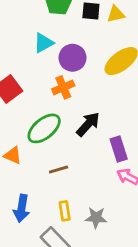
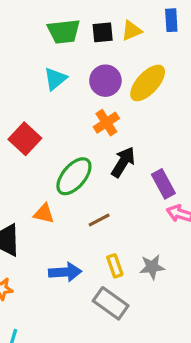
purple circle: (73, 58) -> (105, 81), moved
orange cross: (63, 87) -> (106, 123), moved
blue arrow: (22, 208) -> (65, 272), turned -92

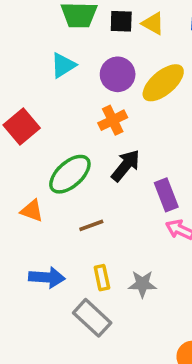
yellow triangle: (132, 31) -> (153, 23), turned 45

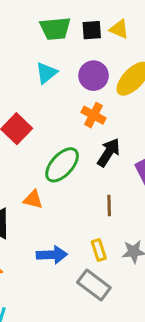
orange cross: (113, 120) -> (94, 115), turned -30
brown line: (91, 225) -> (109, 206), moved, turned -65

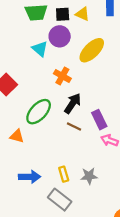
cyan triangle: (46, 73) -> (40, 49), moved, turned -42
purple circle: (94, 76) -> (60, 36), moved
brown line: (109, 206) -> (74, 127), moved, turned -64

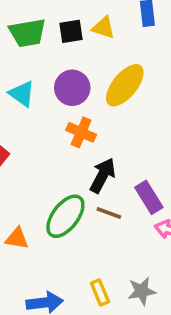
purple circle: (60, 36) -> (72, 88), moved
cyan triangle: (40, 49) -> (22, 94), moved
green ellipse: (39, 112) -> (65, 216), moved

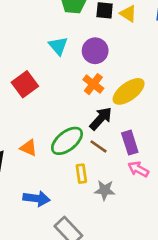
yellow ellipse: (125, 85) -> (129, 91), moved
gray star: (142, 291) -> (105, 190), moved
yellow rectangle: (100, 292) -> (81, 174), moved

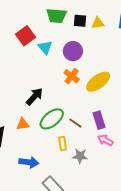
yellow triangle: (128, 14) -> (98, 23), turned -40
red square: (25, 84) -> (26, 36), moved
black arrow: (101, 119) -> (35, 96), moved
orange triangle: (29, 148) -> (23, 124), turned -32

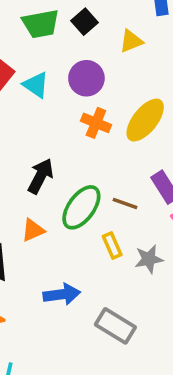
black square: (80, 21) -> (84, 22), turned -32
yellow triangle: (98, 23) -> (131, 41), moved

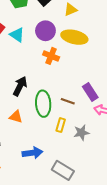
yellow ellipse: (145, 120) -> (74, 37), moved, turned 65
green ellipse: (81, 207) -> (43, 104), turned -40
orange triangle: (33, 230) -> (16, 117), turned 40
yellow rectangle: (112, 246) -> (61, 125), turned 40

